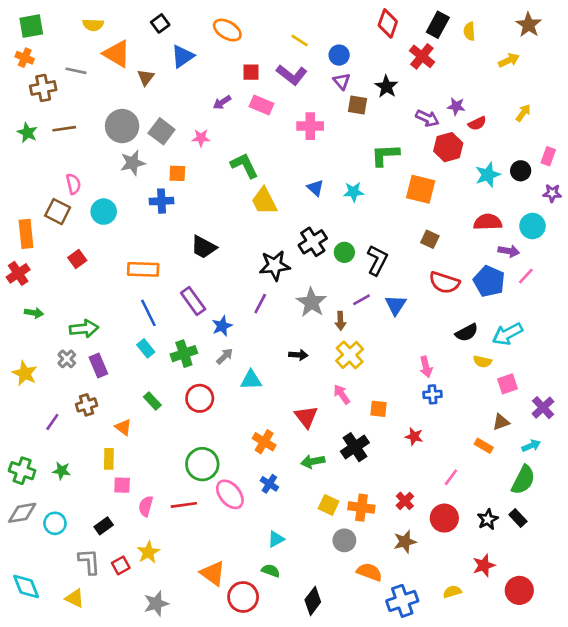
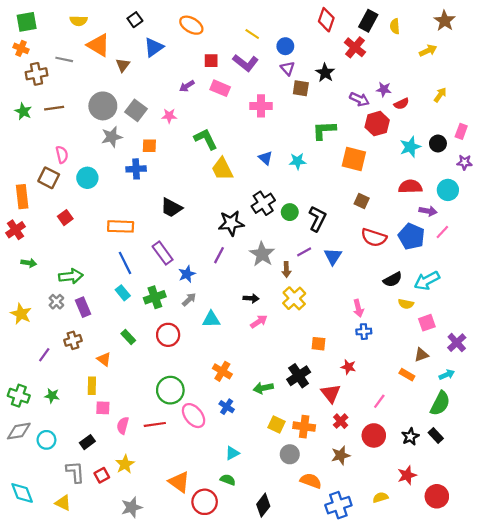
pink arrow: (342, 394) -> (259, 322), moved, turned 91
red triangle: (306, 417) -> (331, 393), moved

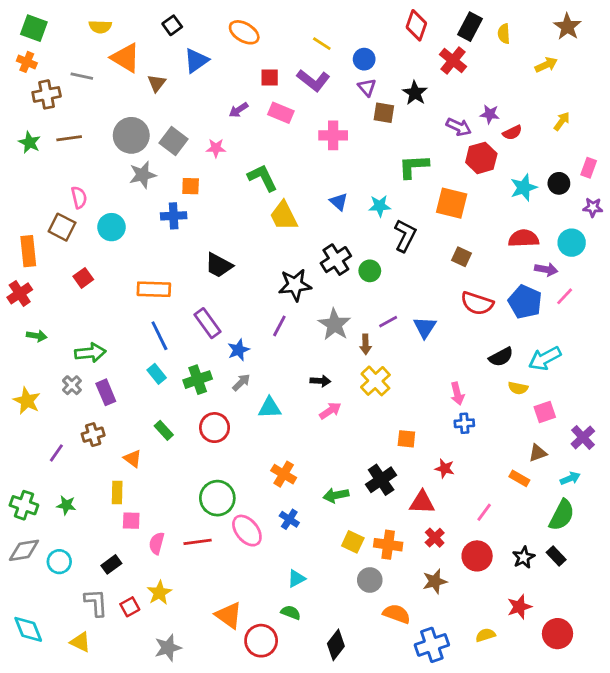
green square: (27, 22) -> (34, 28), turned 30
black L-shape: (317, 219) -> (405, 236), moved
red triangle: (331, 393) -> (422, 502), turned -50

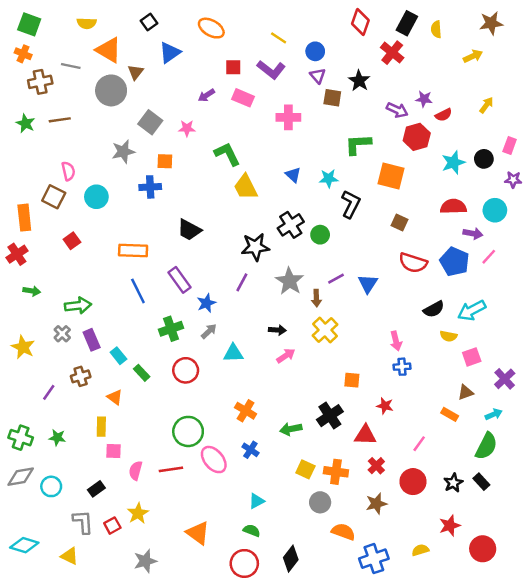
brown star: (567, 27) -> (491, 23), turned 30
gray circle: (131, 135) -> (111, 90), moved
cyan rectangle: (157, 374) -> (118, 356), moved
cyan diamond: (28, 629) -> (24, 545), turned -52
red circle: (261, 641) -> (244, 563), moved

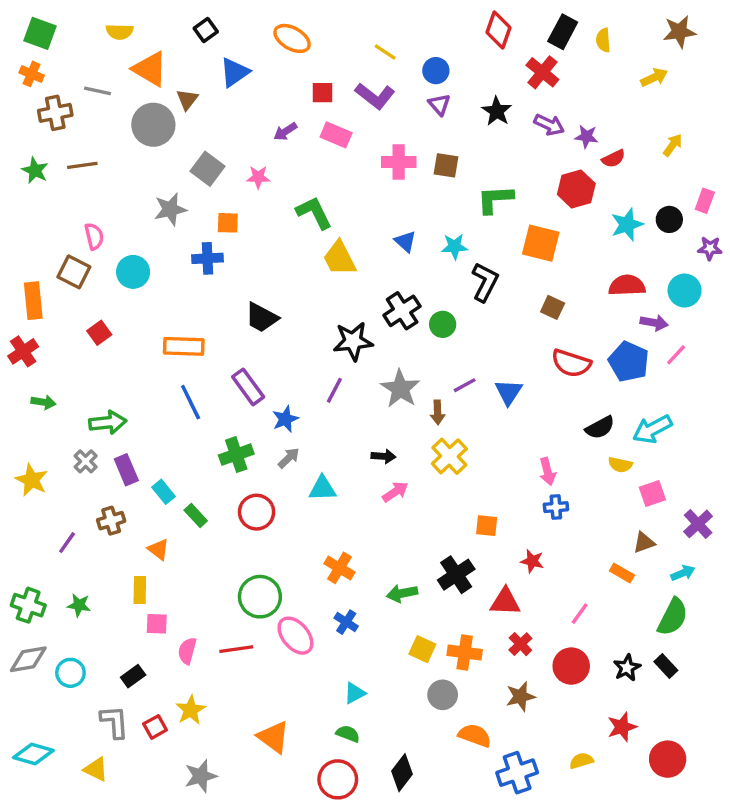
brown square: (332, 98) -> (446, 165), moved
purple arrow: (397, 110) -> (549, 125), moved

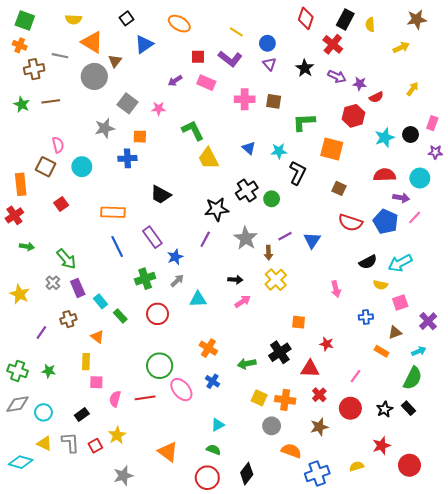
green arrow: (108, 422) -> (66, 259), turned 55
blue cross: (556, 507) -> (366, 317), moved
yellow triangle: (96, 769) -> (45, 443), moved

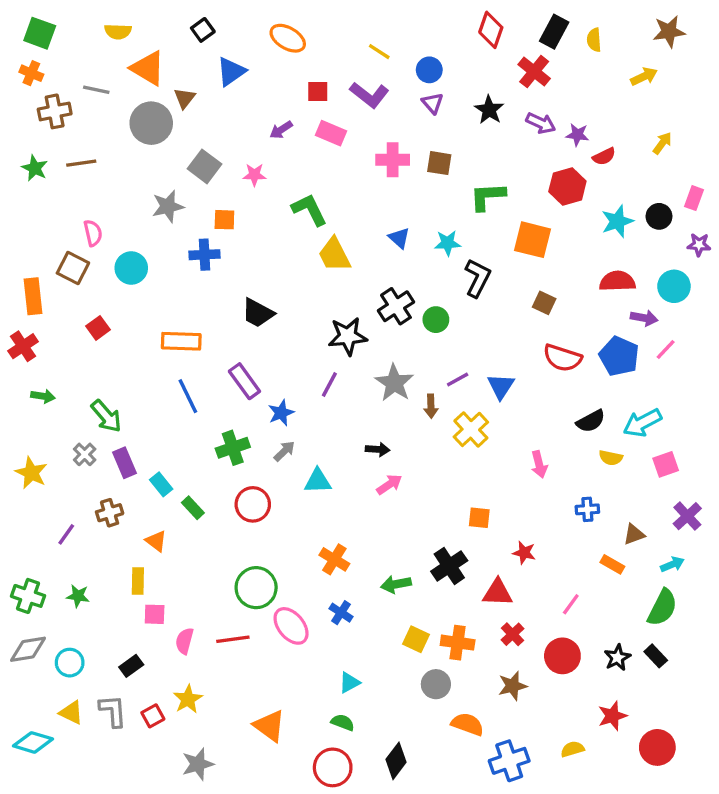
yellow cross: (276, 280) -> (471, 429), moved
pink square: (400, 302) -> (666, 464), moved

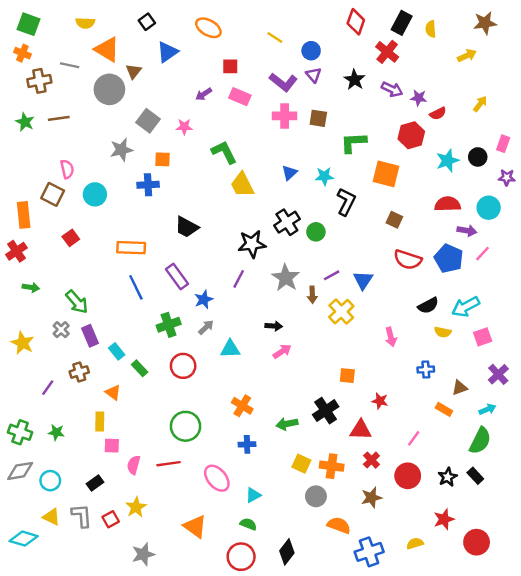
purple L-shape: (369, 95) -> (283, 82), moved
blue triangle: (399, 238) -> (289, 173), turned 35
blue cross: (341, 613) -> (247, 444), turned -35
pink ellipse: (291, 626) -> (217, 478), moved

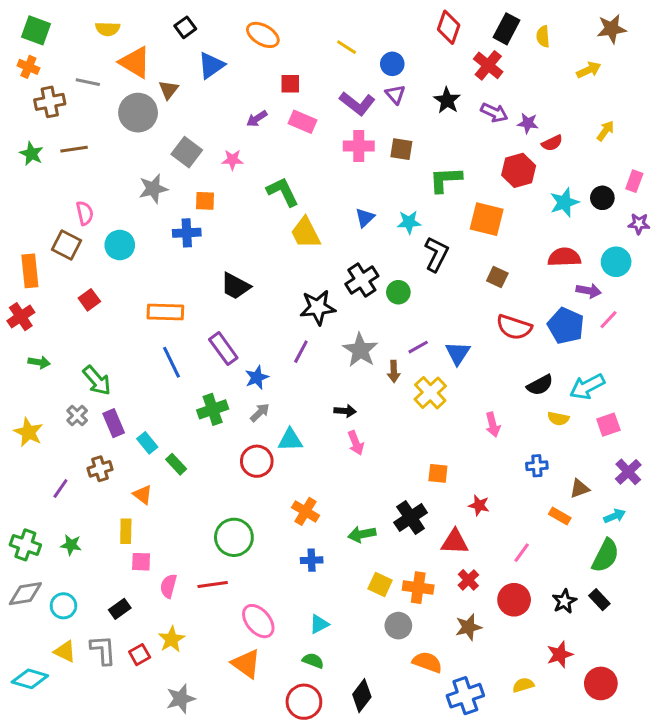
pink arrow: (282, 351) -> (356, 443), turned 102
red circle: (183, 366) -> (257, 461), moved
pink ellipse: (217, 478) -> (258, 621), moved

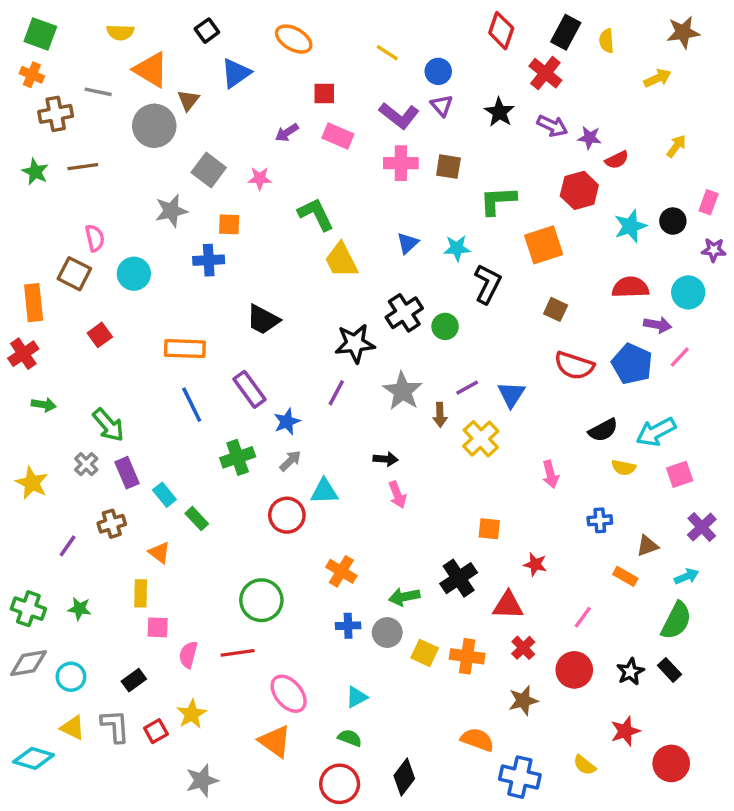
orange square: (487, 219) -> (544, 245), turned -32
gray circle: (398, 626) -> (387, 633), moved
yellow semicircle: (523, 685) -> (584, 765), turned -125
blue cross: (465, 696) -> (520, 777), turned 32

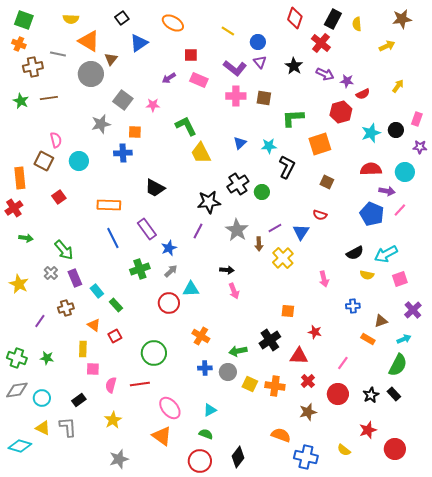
red semicircle: (574, 366) -> (320, 215), moved, size x0.6
red square: (156, 731) -> (115, 336), moved

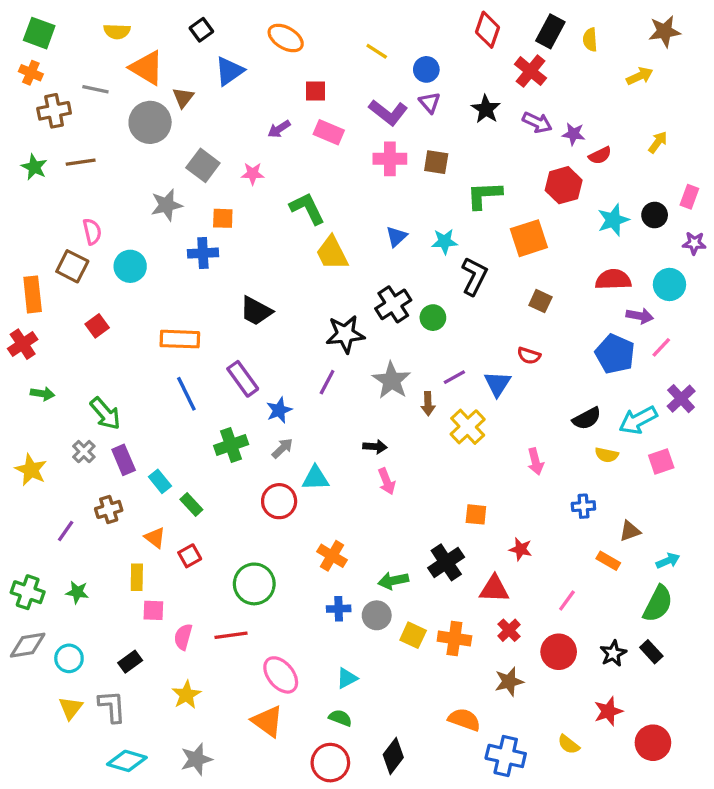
purple cross: (413, 310) -> (681, 399), moved
yellow triangle: (43, 428) -> (71, 708), turned 42
cyan diamond: (20, 446) -> (127, 761), moved

